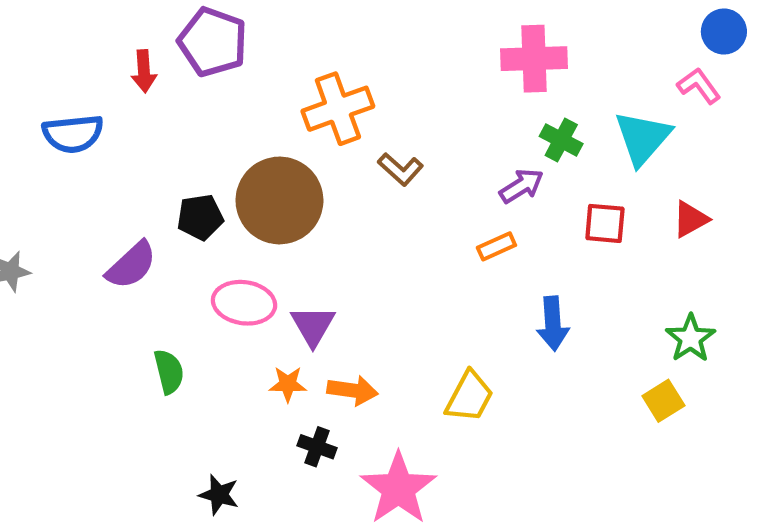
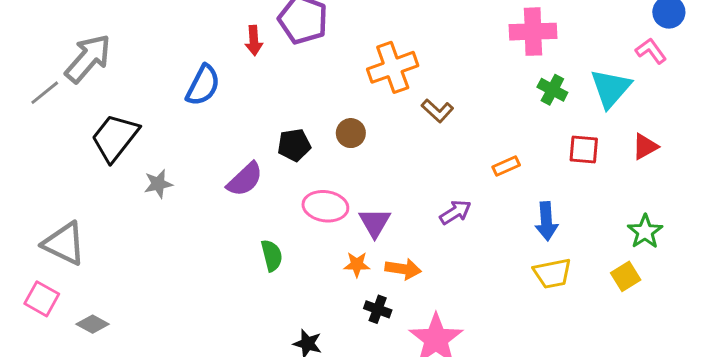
blue semicircle: (73, 134) -> (203, 85), turned -57
purple arrow: (522, 186) -> (455, 212), moved
brown circle: (279, 200) -> (351, 133), size x0.5
yellow trapezoid: (469, 397) -> (552, 273), moved, turned 51

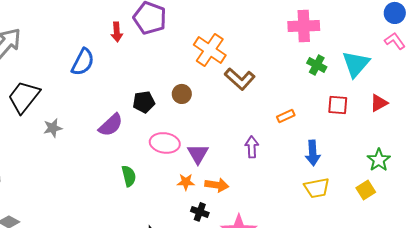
pink L-shape: (651, 51) -> (395, 41), moved
orange cross: (393, 67) -> (210, 50), turned -36
brown L-shape: (437, 111) -> (240, 79), size x1.4
purple arrow: (455, 212) -> (252, 147), turned -60

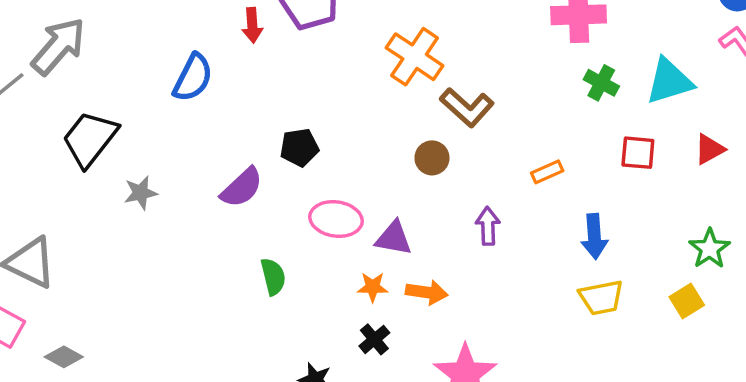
cyan triangle: (356, 64) -> (669, 81), turned 32
brown circle: (182, 94) -> (432, 158), moved
purple triangle: (198, 154) -> (394, 238), turned -50
black cross: (200, 212) -> (374, 339), moved, turned 30

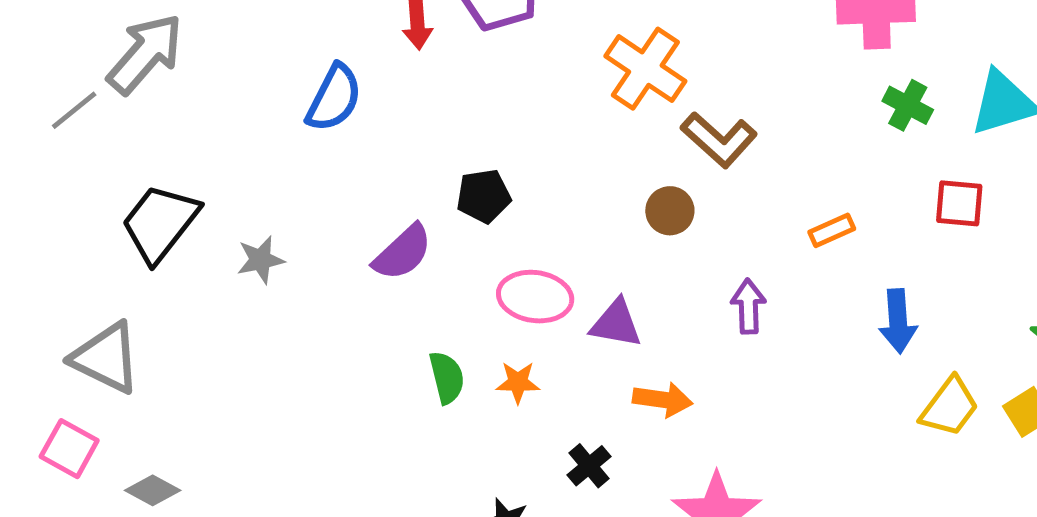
black trapezoid: (90, 139) -> (160, 223), moved
orange star: (373, 287) -> (518, 382), moved
yellow trapezoid: (601, 298) -> (949, 407), moved, turned -42

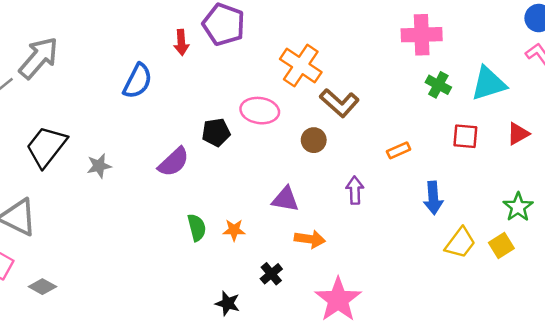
pink ellipse: (535, 297) -> (260, 111), moved

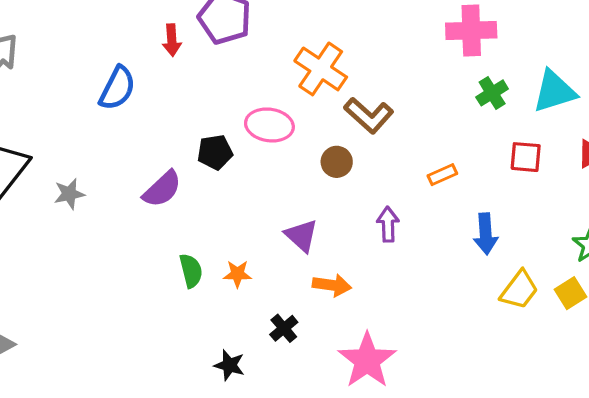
green cross: (438, 85) -> (492, 93), turned 30
purple triangle: (285, 199) -> (301, 235), turned 32

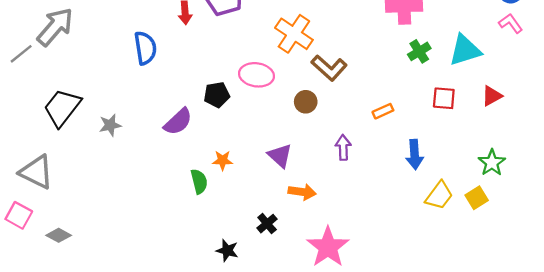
blue semicircle: (117, 88) -> (145, 48), turned -36
orange star: (237, 274) -> (223, 160), moved

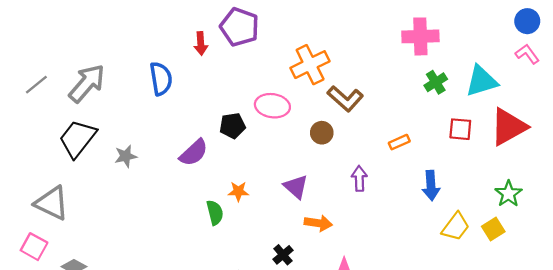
gray arrow: (55, 27) -> (87, 83), moved
orange cross: (294, 34) -> (310, 65), turned 30
red triangle: (492, 96) -> (508, 127), size x1.8

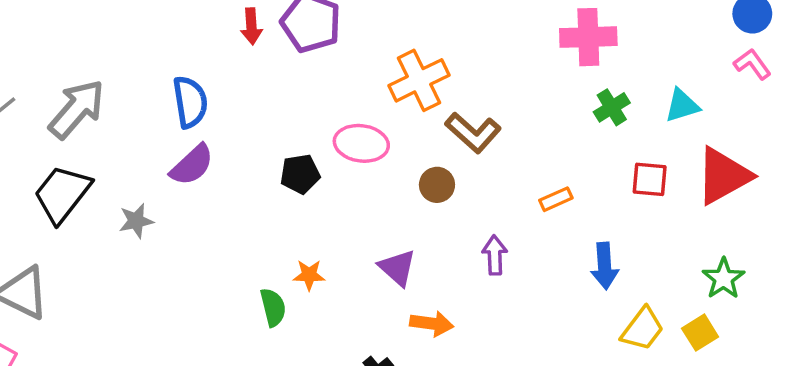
red arrow: (201, 43) -> (251, 26), moved
cyan triangle: (481, 81) -> (682, 106), size x0.7
purple semicircle: (194, 153) -> (192, 165), moved

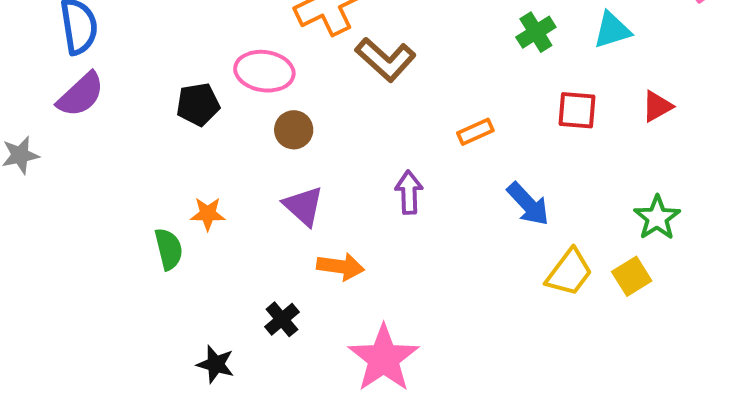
red triangle: (723, 176) -> (657, 106), size x0.5
brown circle: (437, 185) -> (294, 130), moved
blue arrow: (605, 266) -> (528, 204), turned -39

